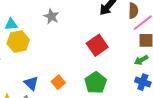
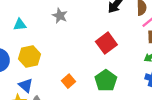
yellow hexagon: (18, 42) -> (29, 56), moved
blue triangle: (31, 83) -> (26, 85), moved

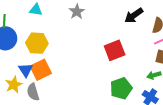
orange square: (69, 81) -> (41, 70), moved, size x1.5
green pentagon: (106, 81) -> (121, 88), moved

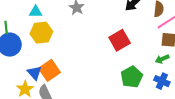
yellow hexagon: (37, 43) -> (41, 33), moved

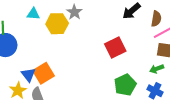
yellow hexagon: (41, 33) -> (57, 24), moved

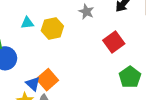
gray star: (74, 12) -> (86, 12), moved

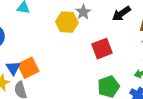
yellow hexagon: (52, 28) -> (67, 22), moved

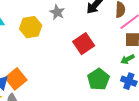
yellow hexagon: (67, 22) -> (31, 27), moved

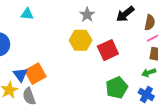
yellow hexagon: (31, 27) -> (81, 40), moved

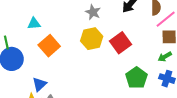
orange square: (35, 74) -> (49, 46), moved
blue triangle: (20, 75) -> (39, 84), turned 35

